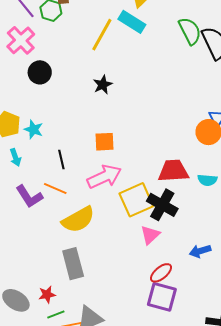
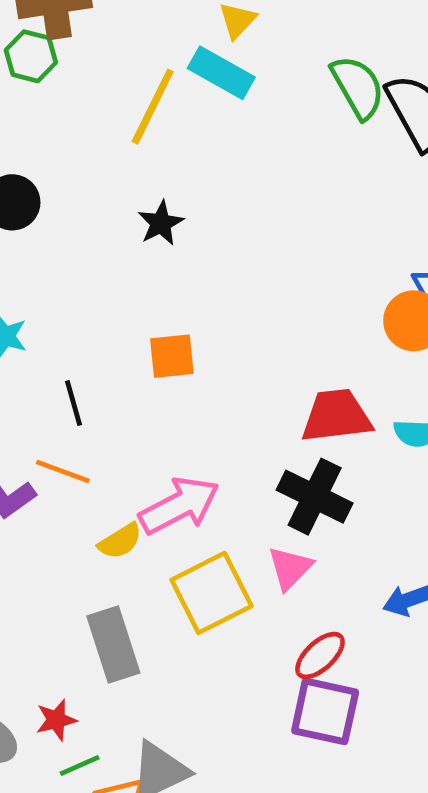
pink arrow: (104, 177) -> (179, 506), moved
yellow square: (136, 200) -> (212, 593), moved
yellow semicircle: (78, 220) -> (120, 541), size x0.6

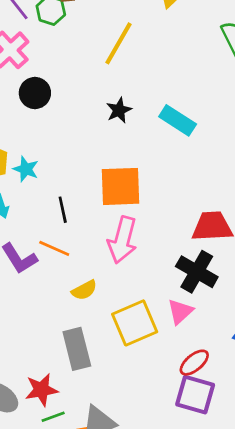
cyan rectangle: (221, 73) -> (178, 120), moved
orange square: (172, 356) -> (120, 186), size x1.6
pink arrow: (179, 506) -> (122, 240), moved, turned 129
red star: (56, 720) -> (41, 390), size x1.4

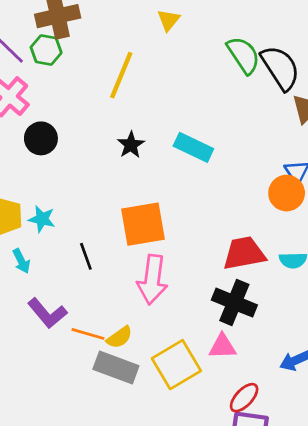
orange line: (54, 248) -> (88, 334), moved
pink triangle: (180, 312) -> (222, 346), turned 48
gray rectangle: (77, 349) -> (116, 367), moved, turned -48

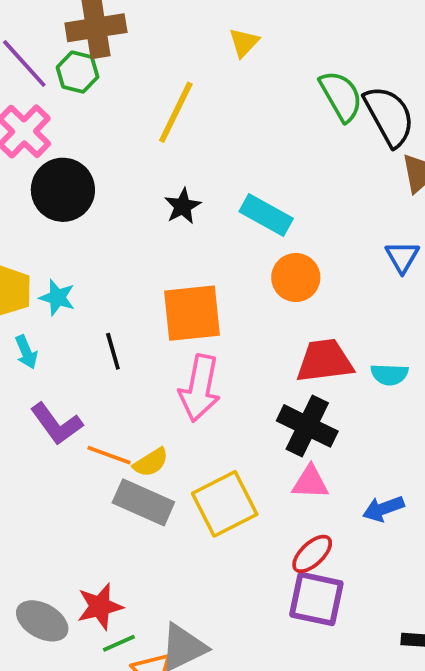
black circle: (41, 138) -> (63, 190), size x1.4
orange circle: (287, 193) -> (296, 278), moved
pink triangle: (222, 346) -> (310, 482), moved

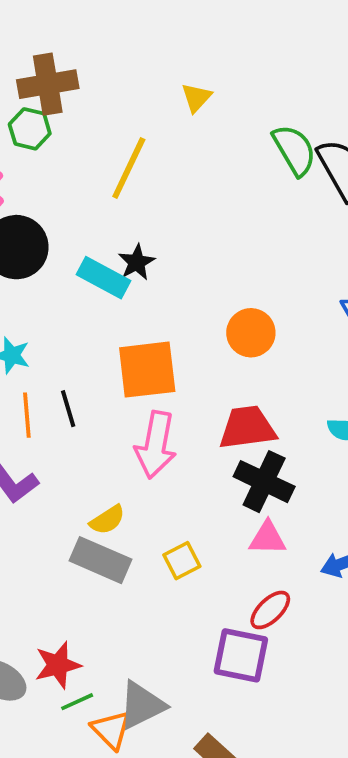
cyan rectangle: (266, 215) -> (103, 278), moved
red trapezoid: (325, 361) -> (247, 428), moved
orange line: (109, 455) -> (27, 415), moved, turned 66
yellow square: (225, 504) -> (182, 561), size x0.6
purple square: (316, 599) -> (241, 655), moved

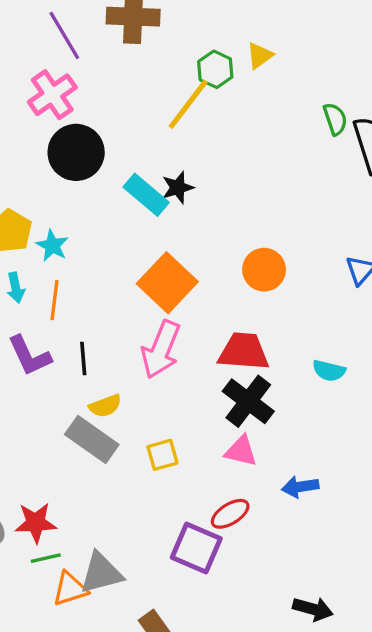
green hexagon: (30, 129) -> (215, 69), moved
green semicircle: (294, 150) -> (335, 119), size x0.7
orange square: (147, 370) -> (167, 283), turned 38
black line: (68, 409) -> (83, 359), moved
orange triangle: (111, 730) -> (70, 589), turned 45

